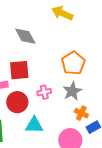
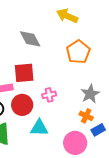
orange pentagon: (73, 63) -> (78, 52), moved
gray star: (72, 91) -> (90, 94), moved

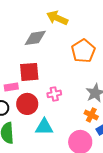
yellow arrow: (67, 16) -> (57, 18), moved
gray diamond: (30, 39) -> (35, 38), turned -70

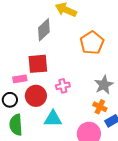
gray diamond: (35, 38) -> (44, 30), turned -35

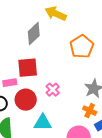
pink cross: (63, 86) -> (53, 90), turned -32

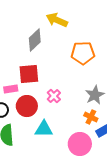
orange pentagon: (82, 47) -> (83, 53), turned 30

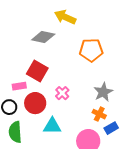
gray diamond: (35, 40) -> (43, 37), turned 55
red square: (29, 74) -> (37, 71), turned 35

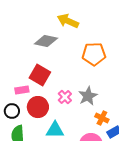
gray star: (103, 92) -> (88, 96), moved

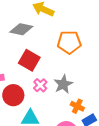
red square: (40, 75) -> (29, 60), moved

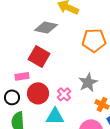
red square: (29, 60) -> (39, 56), moved
pink cross: (40, 85) -> (64, 94), moved

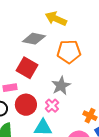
orange pentagon: (94, 40) -> (69, 52), moved
gray star: (88, 82) -> (61, 86), moved

